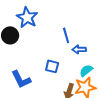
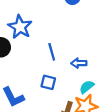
blue line: (66, 35) -> (52, 52), moved

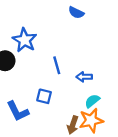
blue square: (48, 82) -> (44, 96), moved

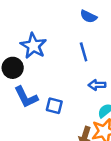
blue line: (57, 65) -> (84, 52), moved
blue L-shape: (18, 111) -> (26, 97), moved

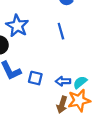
blue arrow: (97, 85) -> (63, 81), moved

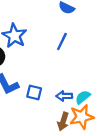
blue line: (61, 31) -> (62, 42), turned 42

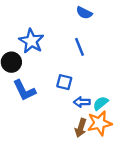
blue line: (62, 42) -> (80, 47), turned -48
blue square: (34, 93) -> (64, 82), moved

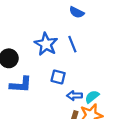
blue star: (31, 41) -> (46, 44), moved
blue L-shape: (24, 90) -> (21, 85), turned -60

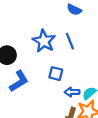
blue L-shape: (21, 85) -> (19, 81), turned -35

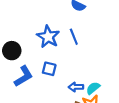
blue square: (56, 74) -> (49, 69), moved

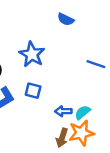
blue line: (74, 37) -> (96, 64), moved, turned -49

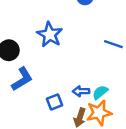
blue square: (33, 91) -> (54, 102), moved, turned -35

